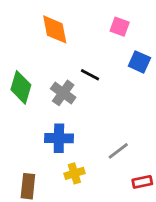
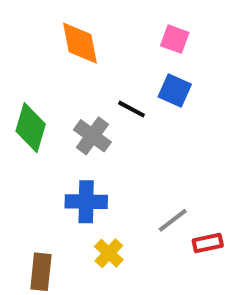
blue square: (139, 62) -> (175, 91), moved
yellow cross: (74, 173) -> (109, 253), turned -30
red rectangle: (142, 182) -> (208, 243), moved

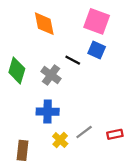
pink square: (175, 39) -> (97, 21), size x1.6
gray line: (173, 220) -> (84, 132), moved

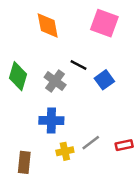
blue square: (97, 50) -> (104, 80), moved, turned 30
yellow cross: (60, 140) -> (65, 151), turned 35

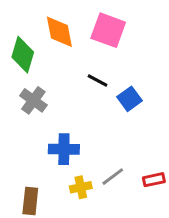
pink square: (104, 23) -> (108, 30), moved
green diamond: (18, 76) -> (23, 55), moved
gray cross: (55, 81) -> (33, 100), moved

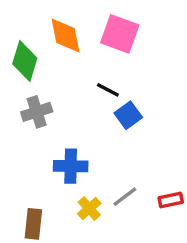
blue square: (129, 99) -> (128, 115), moved
gray cross: (33, 100) -> (37, 112), turned 36
yellow cross: (81, 187) -> (89, 209), turned -30

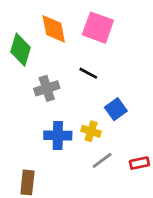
gray cross: (37, 112) -> (47, 88), moved
blue square: (128, 115) -> (116, 109), moved
yellow cross: (89, 209) -> (91, 131), moved, turned -30

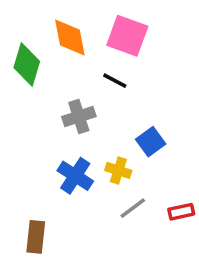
black line: (88, 73) -> (115, 81), moved
gray cross: (47, 88) -> (79, 117), moved
blue cross: (58, 135) -> (75, 176), turned 32

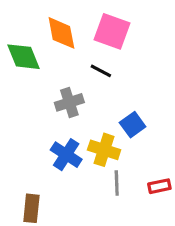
green diamond: (27, 64) -> (24, 57), turned -39
yellow cross: (118, 170) -> (104, 150), size x1.4
gray line: (133, 208) -> (117, 183), turned -55

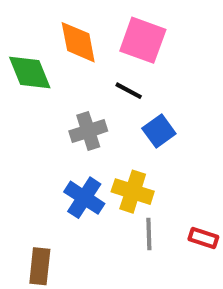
blue square: (133, 125) -> (159, 131), moved
red rectangle: (159, 186) -> (203, 238), turned 30

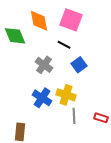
gray cross: (88, 131) -> (44, 65), turned -36

